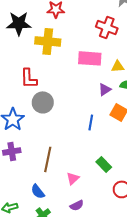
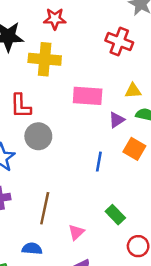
pink rectangle: (90, 58) -> (88, 96), moved
blue semicircle: (38, 191) -> (32, 249), turned 133

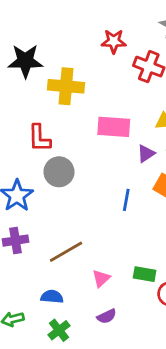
red star: (55, 19) -> (114, 41), moved
brown line: (45, 208) -> (66, 252), turned 48
green rectangle: (115, 215) -> (145, 274), moved, turned -36

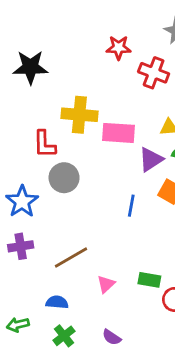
yellow cross: (66, 86) -> (79, 115), moved
purple triangle: (146, 154) -> (151, 160), size x1.4
purple semicircle: (107, 316) -> (112, 337), moved, turned 60

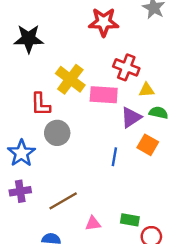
red star: (119, 48) -> (104, 22), size x1.4
red cross: (154, 73) -> (126, 67), moved
yellow cross: (79, 115) -> (70, 79), turned 32
pink triangle: (106, 284) -> (93, 223), turned 35

